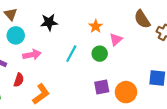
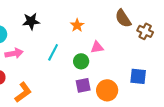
pink triangle: (116, 39) -> (97, 47), moved, turned 32
green circle: (100, 54) -> (81, 61), moved

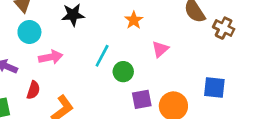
pink triangle: (97, 47) -> (160, 49), turned -32
green circle: (81, 61) -> (123, 72), moved

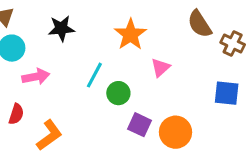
orange star: (134, 20) -> (130, 34), size x1.5
blue square: (214, 87) -> (227, 93), moved
purple square: (142, 99) -> (139, 125), turned 36

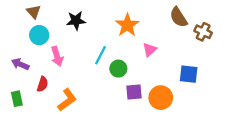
pink arrow: (36, 77) -> (57, 56), turned 84
blue square: (227, 93) -> (189, 74), moved
purple square: (139, 125) -> (134, 92), turned -30

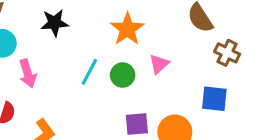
brown cross: (203, 32) -> (227, 53), moved
green circle: (118, 69) -> (123, 75), moved

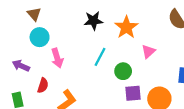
black star: (55, 23) -> (93, 21), moved
green circle: (123, 75) -> (123, 71), moved

